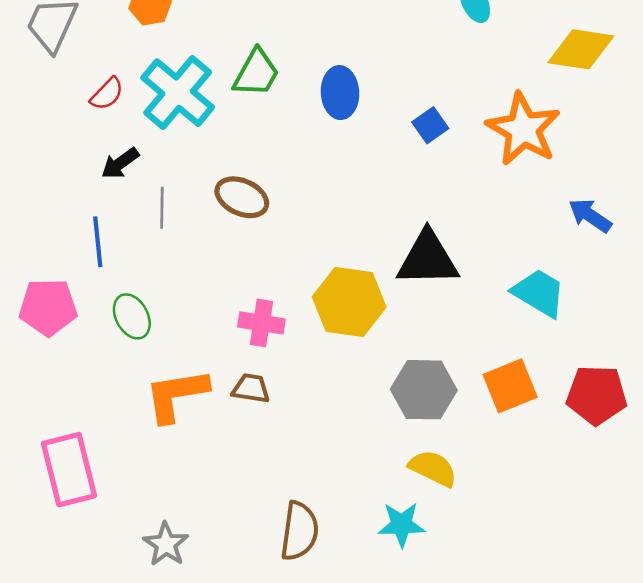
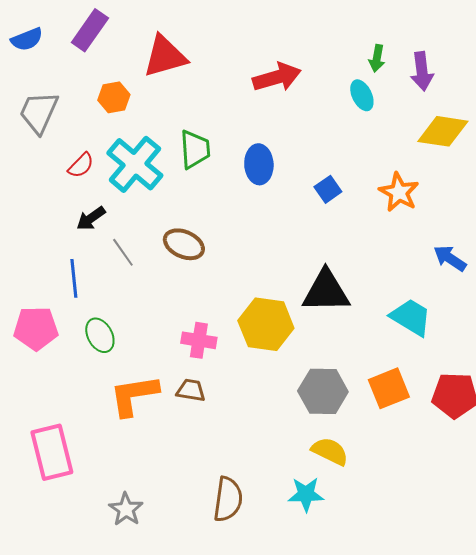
green trapezoid: (256, 73) -> (195, 149), turned -33
orange star: (523, 129) -> (399, 192), size x0.7
gray line: (162, 208) -> (123, 252), turned -36

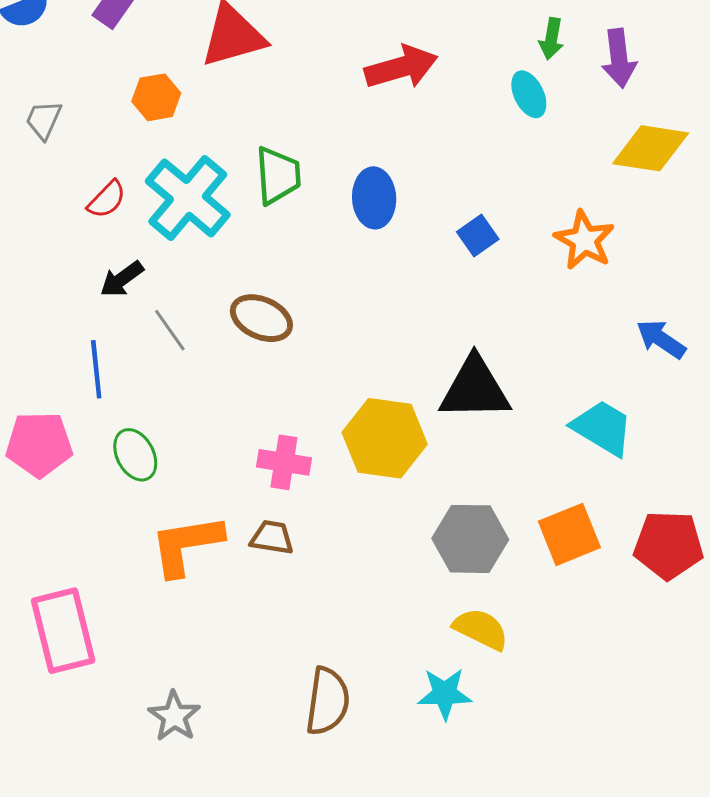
gray trapezoid: (39, 112) -> (44, 120), size x0.6

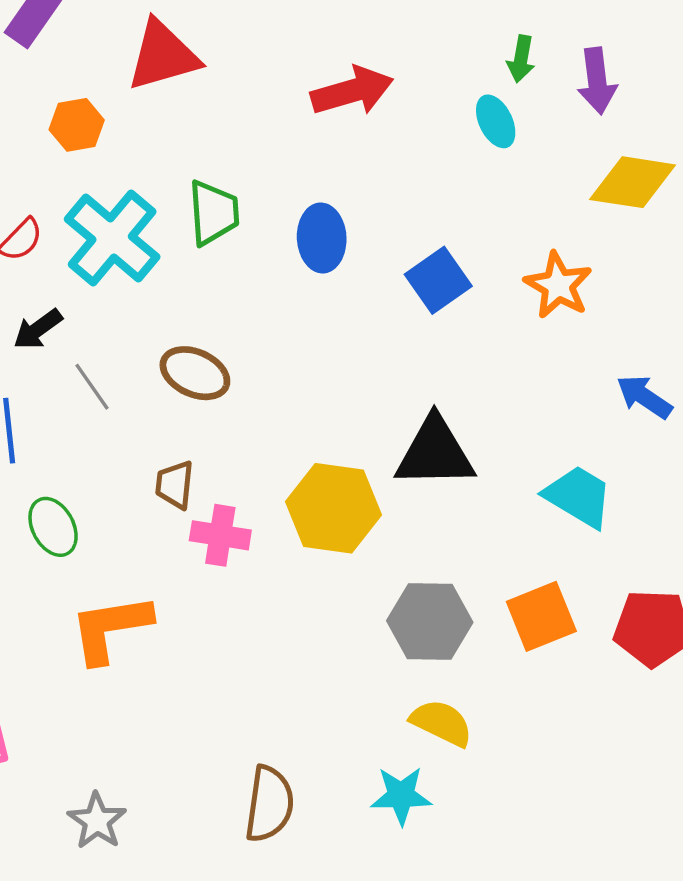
blue square: (478, 236) -> (438, 280), size x1.4
brown trapezoid: (272, 537) -> (175, 485), moved, turned -93

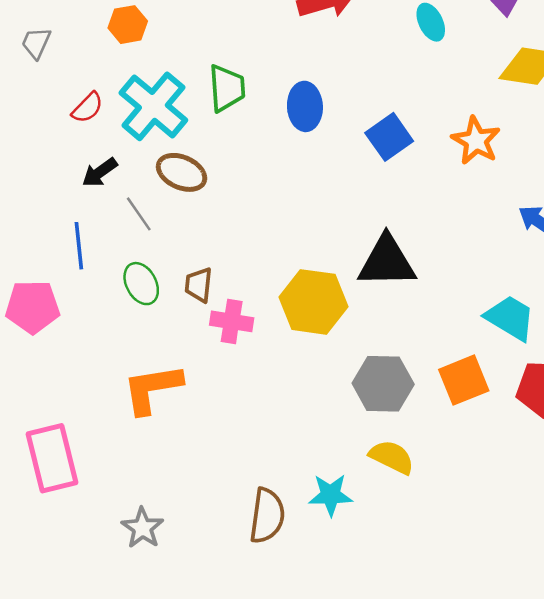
brown ellipse: (195, 373) -> (182, 172), moved
cyan trapezoid: (578, 496) -> (510, 318), moved
green ellipse: (53, 527) -> (141, 284), moved
cyan star: (401, 796) -> (331, 495), moved

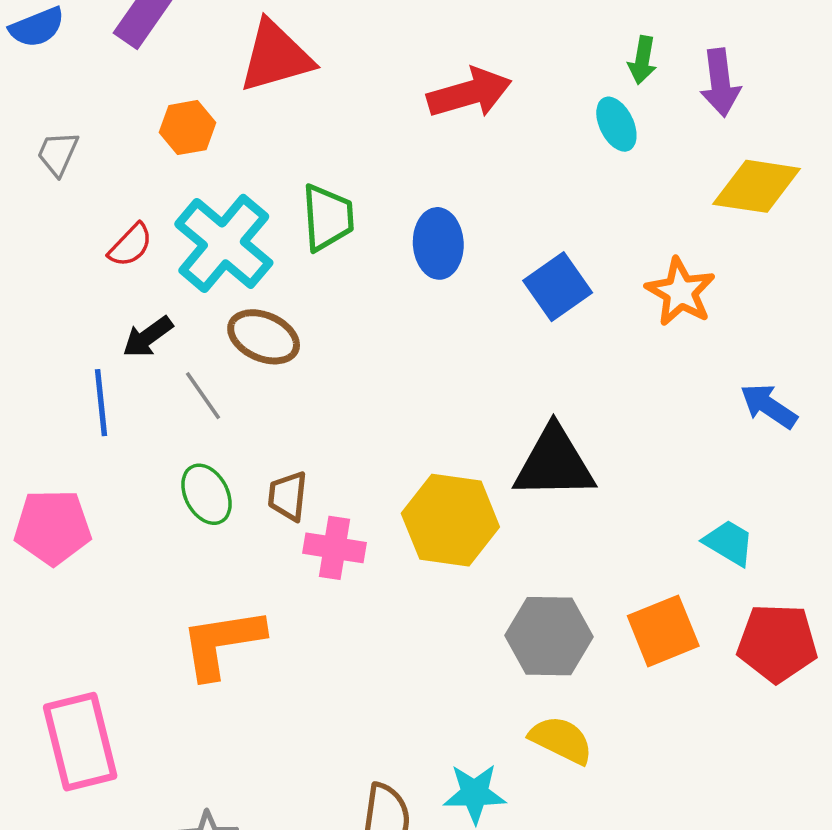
blue line: (79, 246) -> (101, 403), moved
cyan trapezoid: (510, 318) -> (729, 543), size x0.7

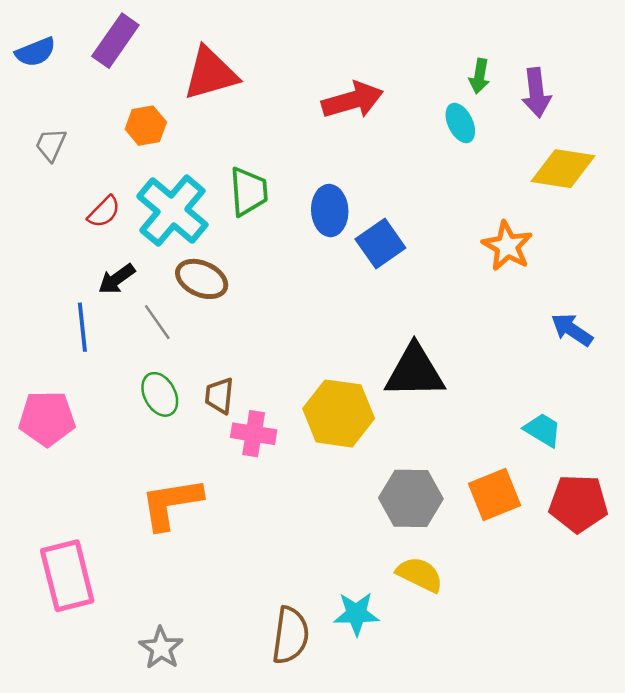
blue square: (558, 287) -> (380, 243), moved

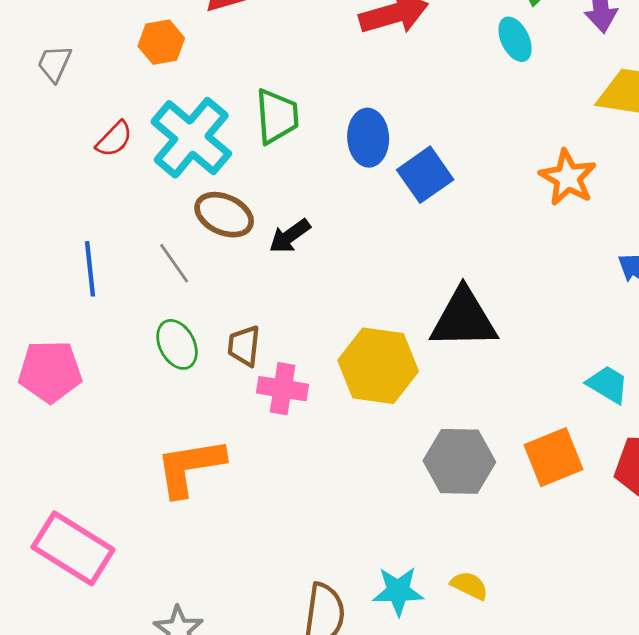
black arrow: (117, 279) -> (290, 236), moved
yellow semicircle: (420, 574) -> (469, 585), moved, size x0.7
pink rectangle: (67, 576) -> (73, 548), turned -44

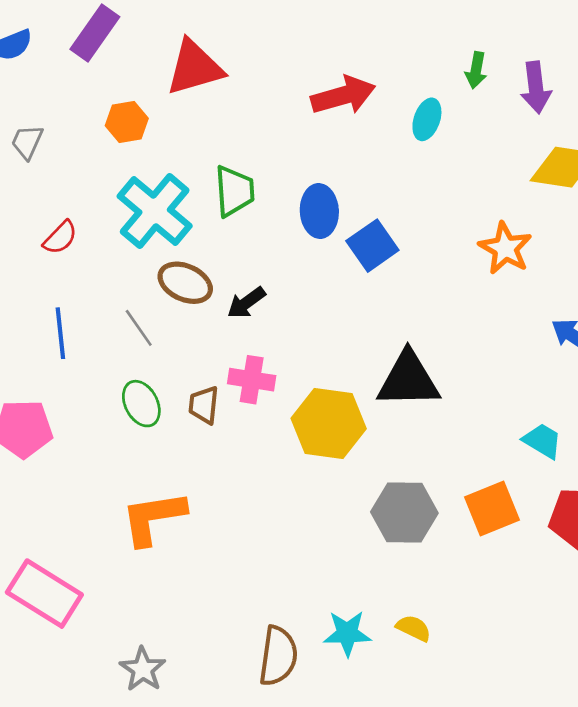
cyan ellipse: (515, 39) -> (427, 119), moved, turned 45
red semicircle: (114, 139) -> (60, 238), moved
pink cross: (283, 389) -> (252, 380), moved

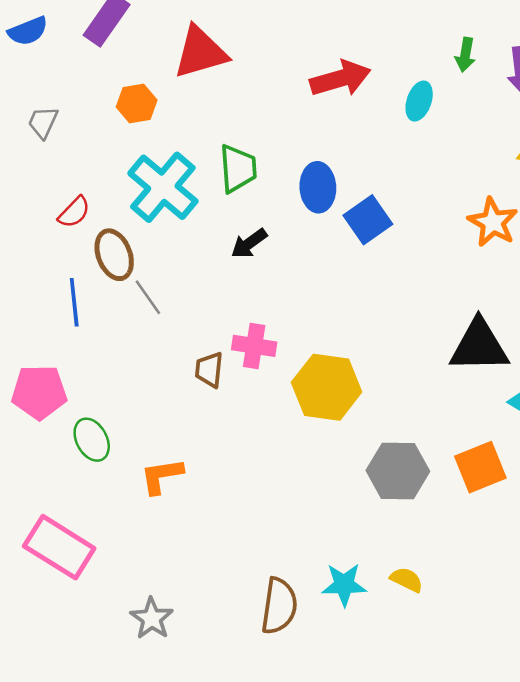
brown ellipse: (185, 283) -> (114, 255), moved, turned 45
black arrow: (246, 303) -> (249, 243), moved
black triangle: (408, 380) -> (479, 346), moved
green ellipse: (141, 404) -> (92, 440), moved
orange L-shape: (153, 518) -> (162, 476), size x0.7

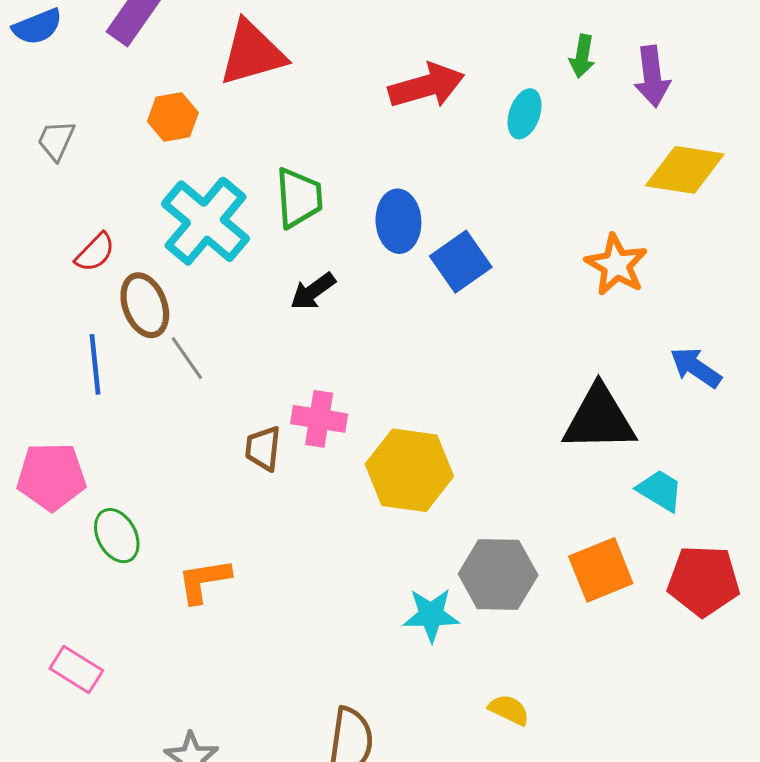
pink rectangle: (59, 547) -> (76, 669), size x0.6
cyan star: (344, 585) -> (431, 615), moved

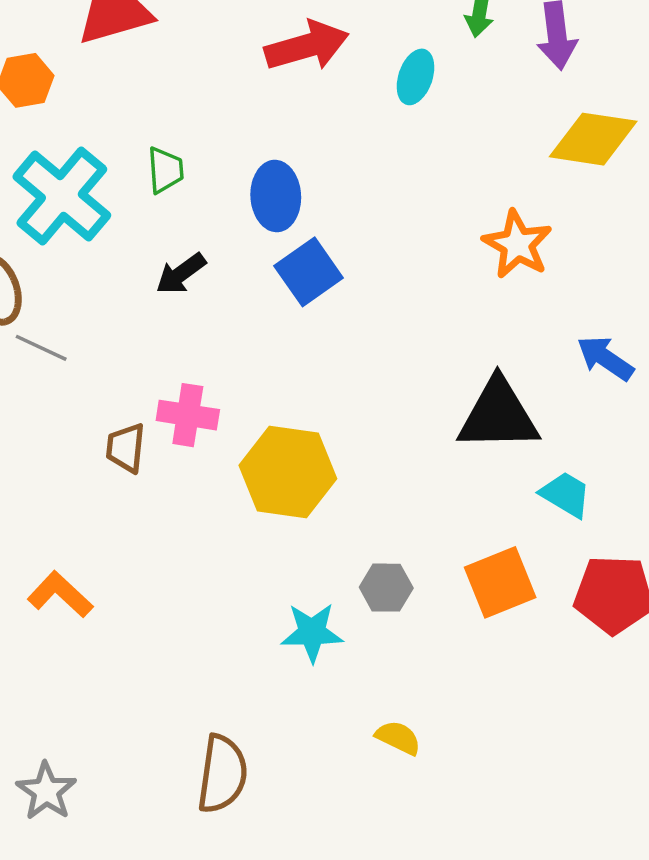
green trapezoid: (299, 198) -> (165, 170), size x0.7
blue square: (461, 262) -> (309, 272), moved
gray line: (187, 358) -> (41, 348), turned -30
gray hexagon: (498, 574) -> (386, 588), size x0.6
orange L-shape: (204, 581) -> (60, 595), turned 52

